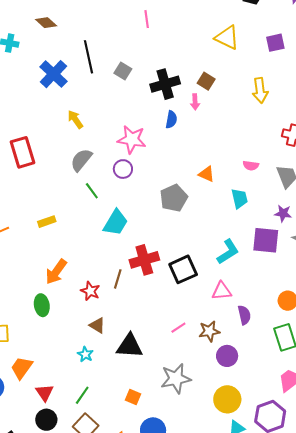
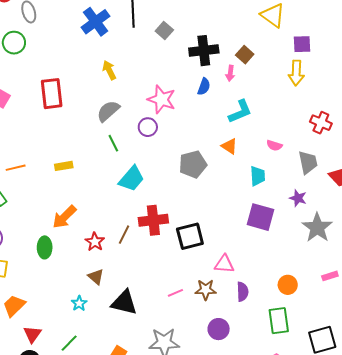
purple square: (275, 43) -> (302, 44), moved
purple square: (266, 240) -> (260, 217), moved
cyan L-shape: (228, 252) -> (240, 112), moved
brown star: (209, 331) -> (206, 290), moved

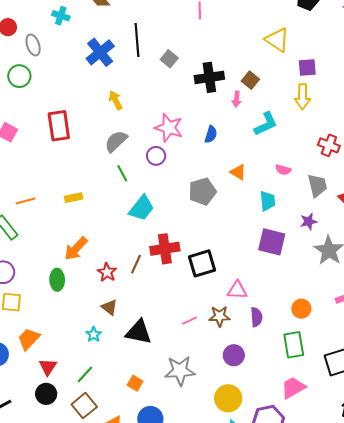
blue semicircle: (204, 87) -> (211, 134), moved
cyan L-shape: (240, 112) -> (266, 124), moved
purple star: (298, 198) -> (309, 222), turned -30

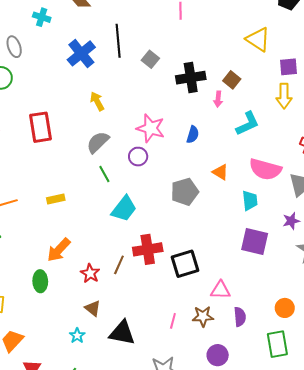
pink semicircle: (283, 170) -> (265, 169), size x2.0
pink line: (189, 321) -> (173, 321), turned -49

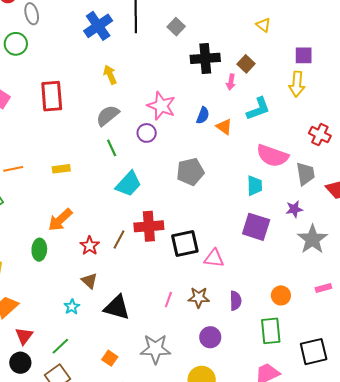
yellow triangle: (258, 39) -> (263, 25), moved, size x0.6
gray square: (150, 59) -> (176, 27), moved
orange triangle: (220, 172) -> (224, 127), moved
pink triangle: (220, 290) -> (214, 258), moved

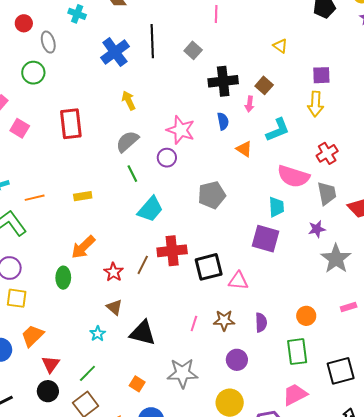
blue semicircle: (203, 115) -> (223, 121), moved, turned -30
red cross: (320, 135) -> (327, 153), moved, turned 35
purple square: (256, 227) -> (266, 239), moved

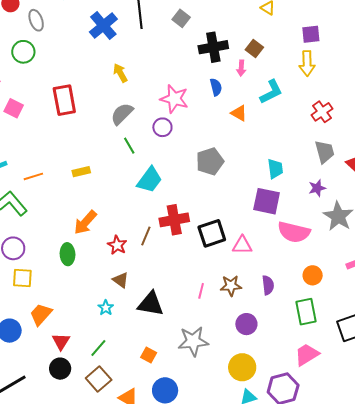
pink semicircle: (293, 176) -> (294, 232), moved

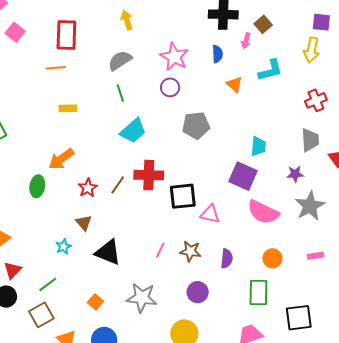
purple circle: (162, 127) -> (170, 87), moved
orange line: (33, 176) -> (56, 68), moved

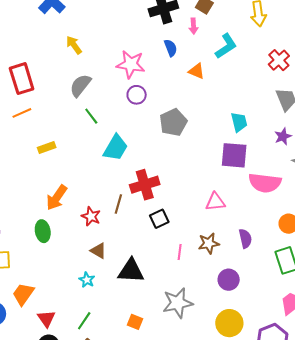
black square: (183, 196) -> (159, 219), moved, size x0.7

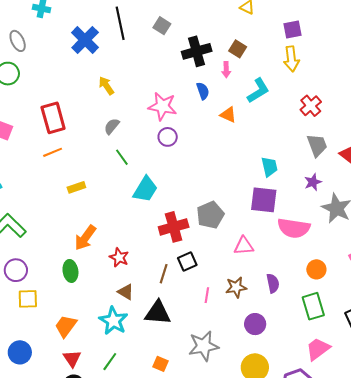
gray semicircle: (80, 85) -> (112, 126), size x0.7
gray pentagon: (173, 122) -> (210, 215), moved
brown line: (118, 204) -> (164, 274), moved
cyan star: (87, 280) -> (113, 321), size x1.8
orange trapezoid: (23, 294) -> (66, 326), moved

